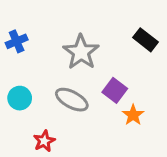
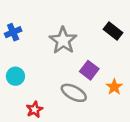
gray ellipse: (72, 100) -> (74, 93), moved
orange star: (133, 115) -> (114, 87), moved

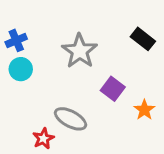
cyan circle: (15, 76) -> (21, 69), moved
gray ellipse: (74, 93) -> (70, 119), moved

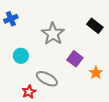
blue cross: (16, 40) -> (11, 19), moved
cyan circle: (21, 69) -> (21, 56), moved

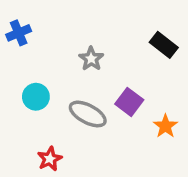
gray star: (53, 34) -> (91, 59), size x0.6
gray ellipse: (47, 79) -> (88, 114), moved

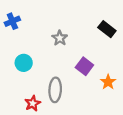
gray ellipse: (88, 114) -> (55, 90), moved, turned 65

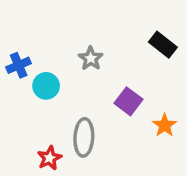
blue cross: (12, 21) -> (19, 65), moved
cyan circle: (24, 63) -> (46, 86), moved

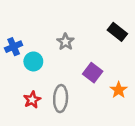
red star: (49, 158) -> (32, 100), moved

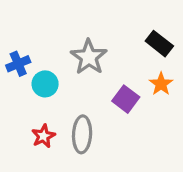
gray star: (65, 42) -> (89, 57), size x1.5
orange star: (119, 90) -> (161, 84), moved

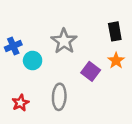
black rectangle: (159, 44) -> (115, 31), turned 42
red star: (43, 136) -> (20, 103), moved

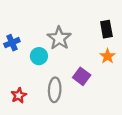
cyan circle: (33, 60) -> (39, 56), moved
purple square: (91, 71) -> (82, 76), moved

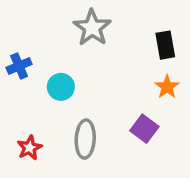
gray star: (59, 38) -> (92, 28), moved
purple square: (82, 76) -> (144, 129), moved

